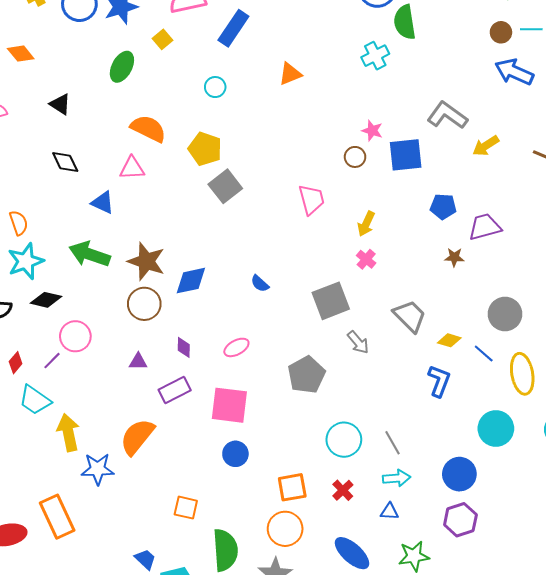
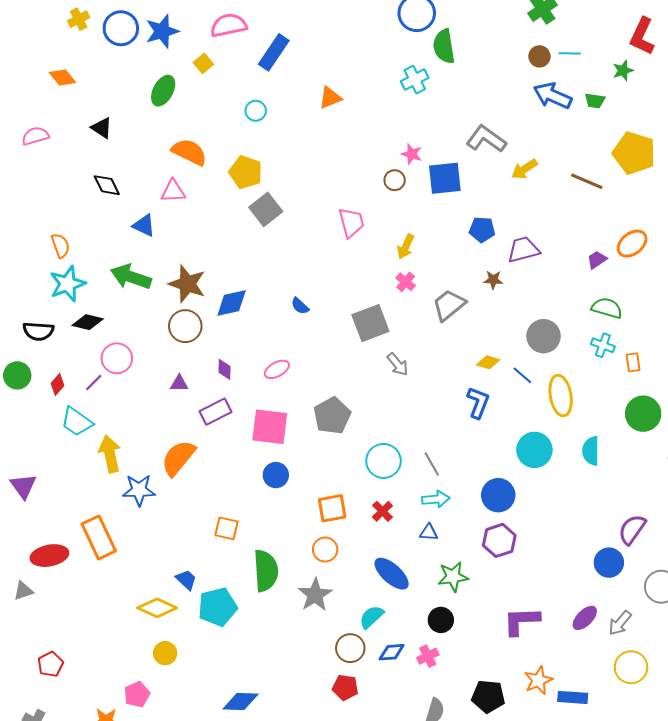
gray trapezoid: (410, 316) -> (449, 305), moved, turned -84
gray pentagon: (306, 375) -> (332, 416), moved
orange circle: (285, 529) -> (325, 550), size x0.7

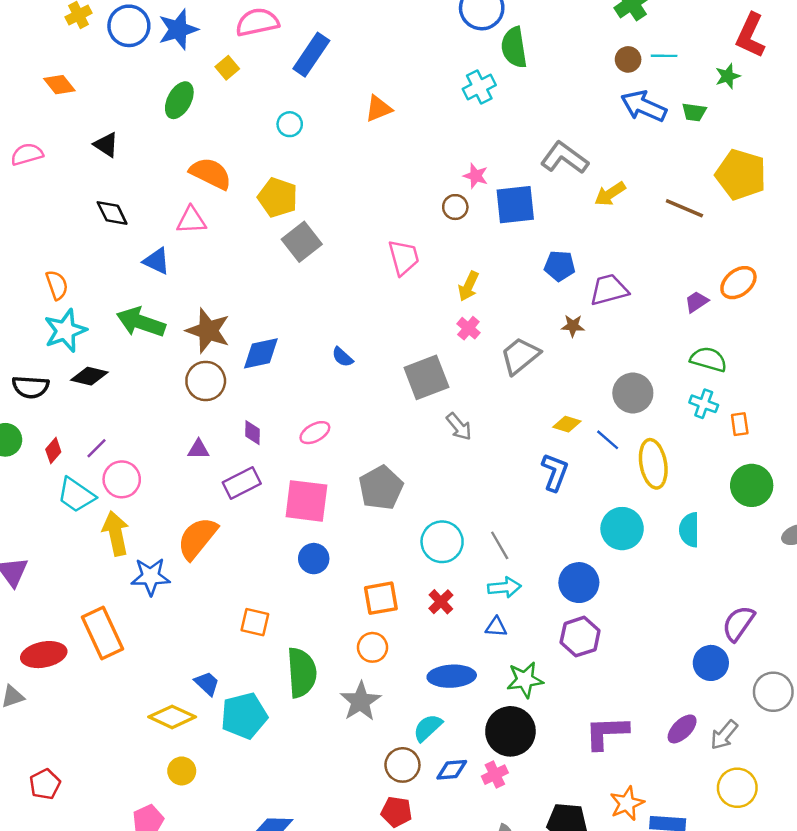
pink circle: (117, 358) -> (122, 479), moved
blue ellipse: (392, 574) -> (452, 676), turned -45
black circle: (441, 620) -> (510, 731), size x1.6

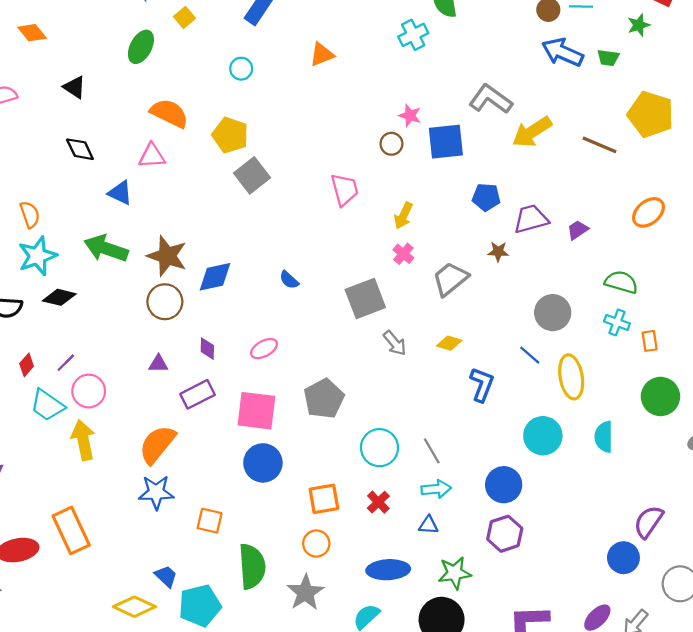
yellow arrow: (610, 194) -> (532, 132), size x1.4
purple trapezoid: (696, 302) -> (578, 230), moved
yellow diamond: (567, 424) -> (449, 343), moved
blue circle: (314, 559) -> (263, 463), size x1.4
blue star: (151, 577) -> (156, 492), moved

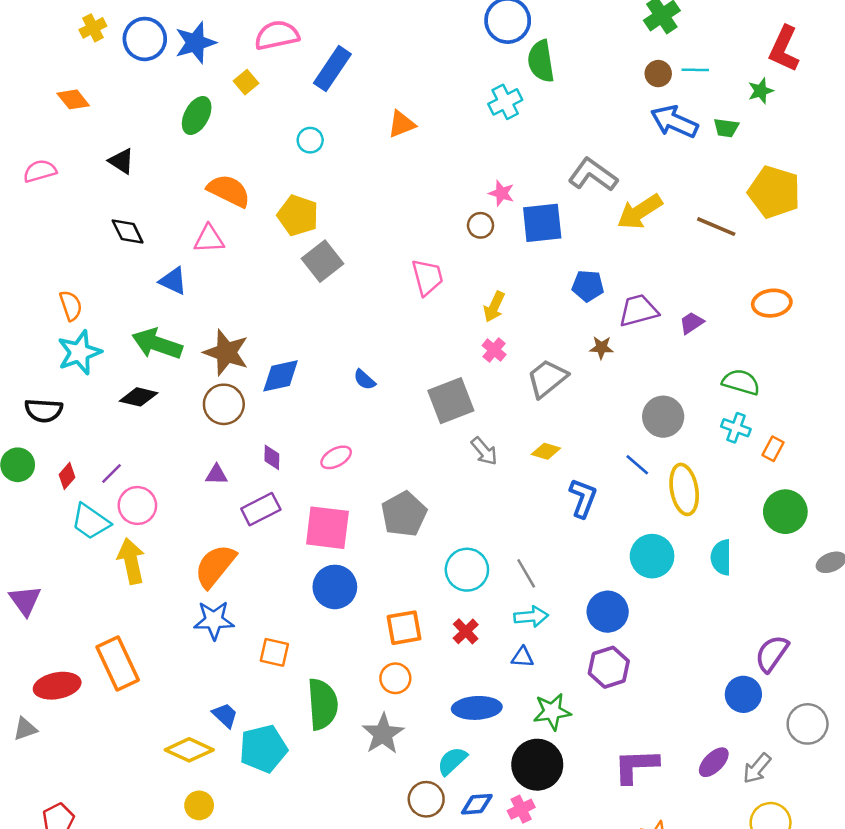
orange ellipse: (649, 212) -> (772, 303), turned 32
black diamond: (59, 297) -> (139, 397), moved
orange rectangle: (650, 341) -> (773, 449), turned 36

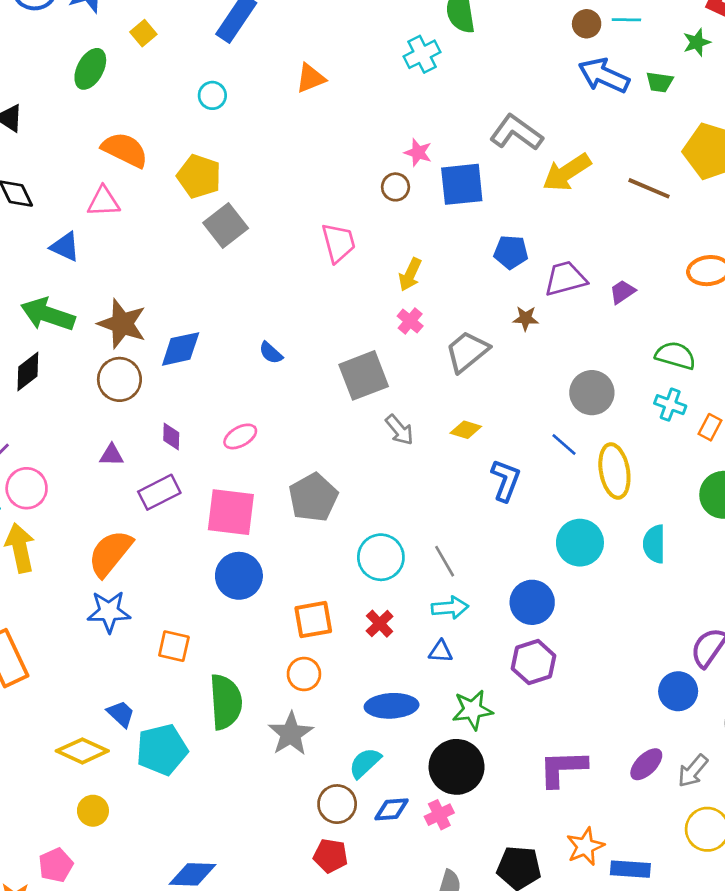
black diamond: (139, 397) -> (28, 371), turned -51

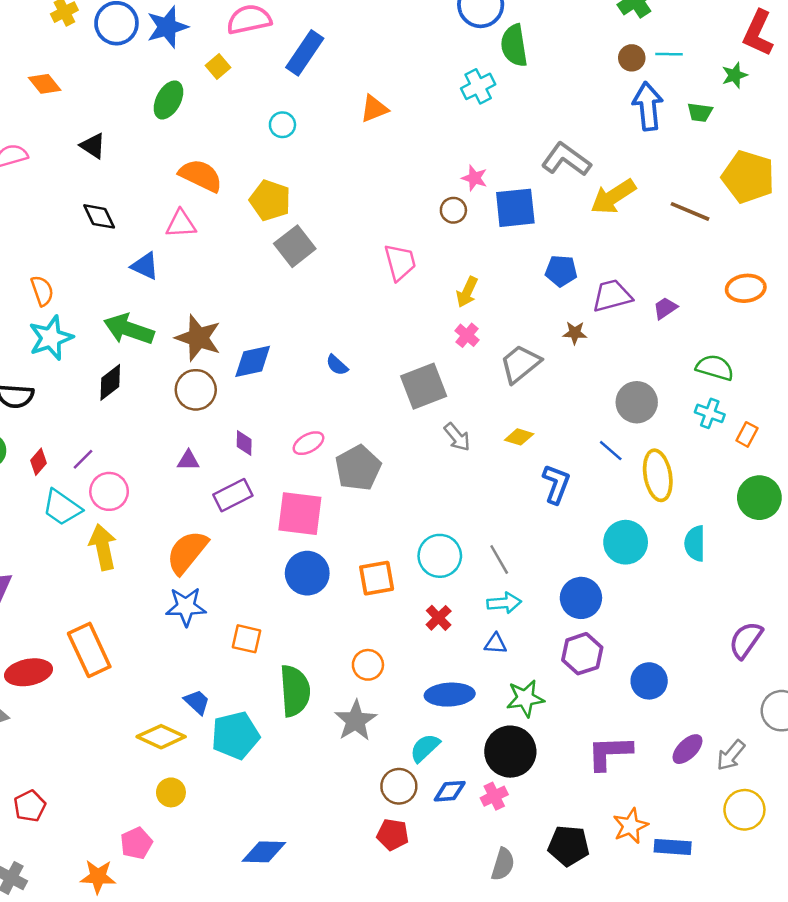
blue arrow: (604, 76) -> (648, 106), turned 60
gray pentagon: (313, 498) -> (358, 468), moved
orange square: (313, 620) -> (377, 578), moved
blue circle: (678, 691) -> (649, 681), moved

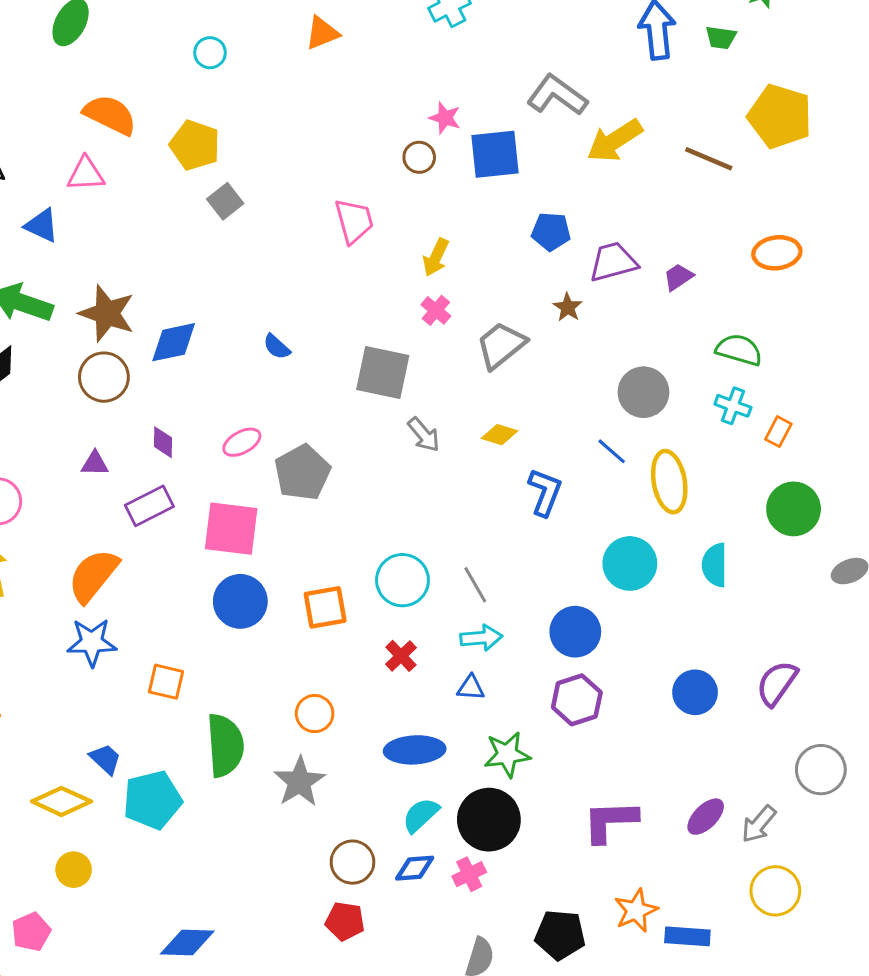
gray square: (295, 246) -> (225, 201), size x0.7
brown star: (575, 333) -> (568, 307), turned 30
gray square: (424, 386) -> (383, 373), turned 33
blue circle: (649, 681) -> (695, 692), moved
cyan semicircle: (425, 748) -> (421, 815), moved

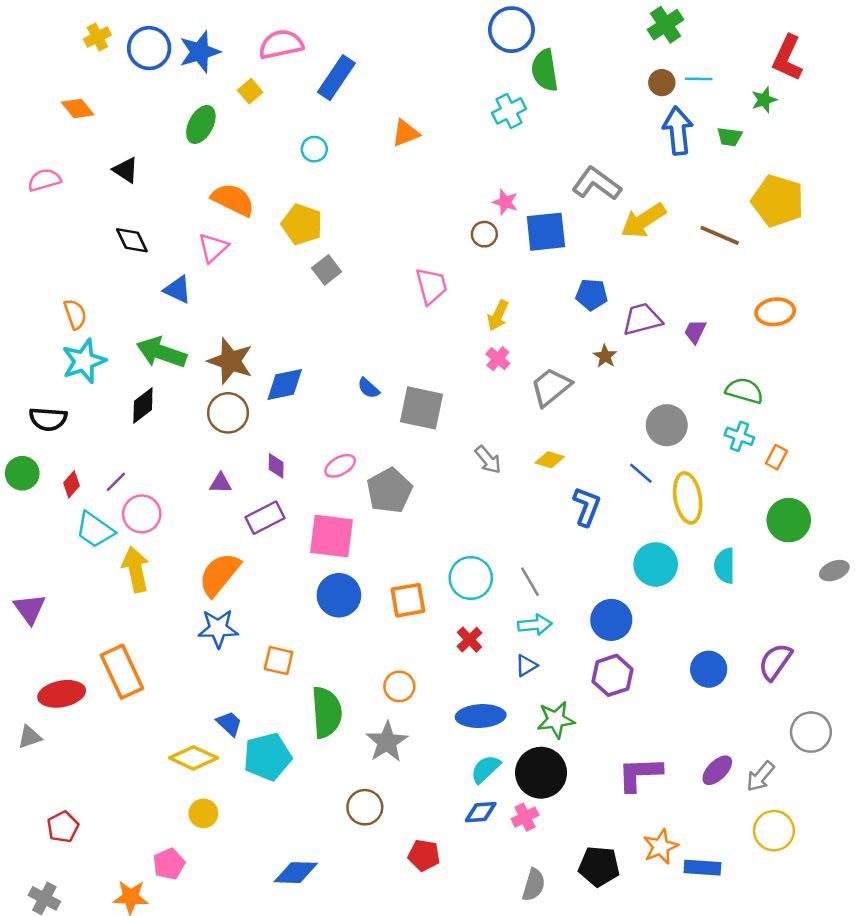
pink triangle: (86, 174) -> (213, 248), turned -40
purple trapezoid: (678, 277) -> (695, 332), turned -30
gray square: (383, 373) -> (421, 408), moved
blue triangle: (471, 688) -> (526, 665), turned -35
brown circle: (352, 862) -> (365, 807), moved

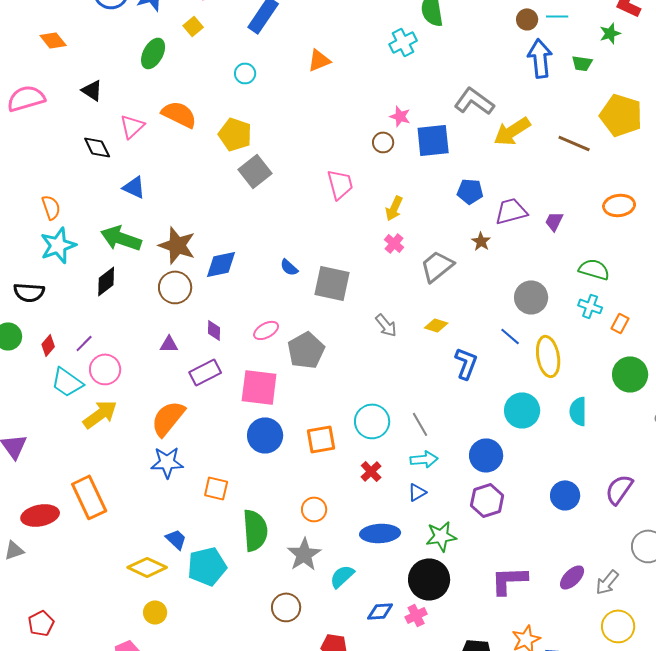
pink semicircle: (44, 180) -> (26, 98), size x1.4
pink triangle: (213, 248) -> (132, 126), moved
gray square: (327, 270) -> (255, 171), size x1.4
yellow arrow: (136, 569) -> (100, 414), turned 66
cyan semicircle: (486, 769) -> (342, 576), moved

